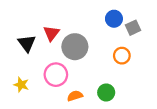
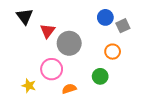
black triangle: (27, 43) -> (25, 16), moved
yellow star: (21, 85) -> (29, 86), moved
green circle: (106, 92) -> (100, 76), moved

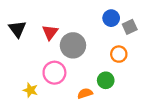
black triangle: (25, 16) -> (17, 29), moved
orange semicircle: (69, 89) -> (85, 93), moved

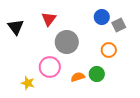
red triangle: (50, 32) -> (49, 19), moved
orange semicircle: (85, 93) -> (78, 77), moved

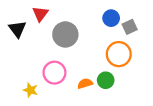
red triangle: (49, 19) -> (40, 14), moved
gray circle: (67, 42) -> (65, 34), moved
orange circle: (109, 50) -> (119, 54), size x1.5

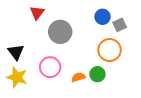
black triangle: (17, 29) -> (16, 52), moved
yellow star: (30, 90) -> (17, 77), moved, size x1.5

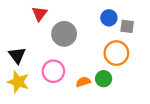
gray square: (120, 25) -> (127, 26), turned 32

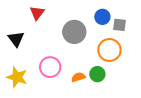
gray circle: (64, 34) -> (74, 32), moved
black triangle: (17, 55) -> (16, 39), moved

